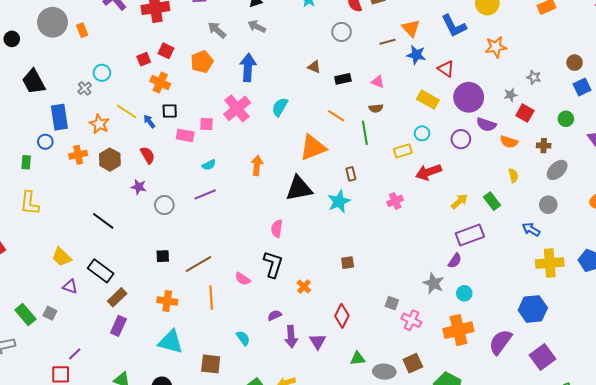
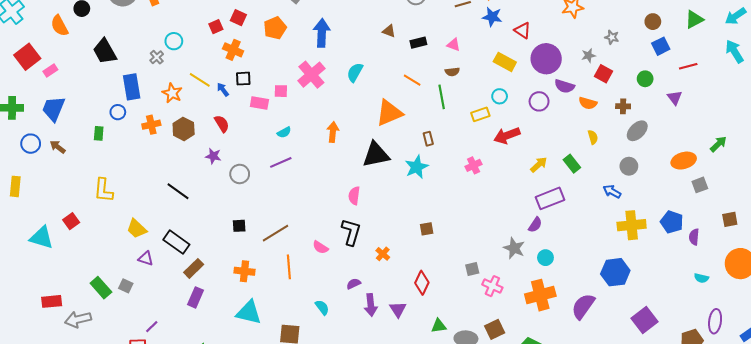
yellow L-shape: (30, 203) -> (103, 190), moved
gray square: (392, 303) -> (472, 269), turned -32
purple square: (542, 357) -> (645, 320), moved

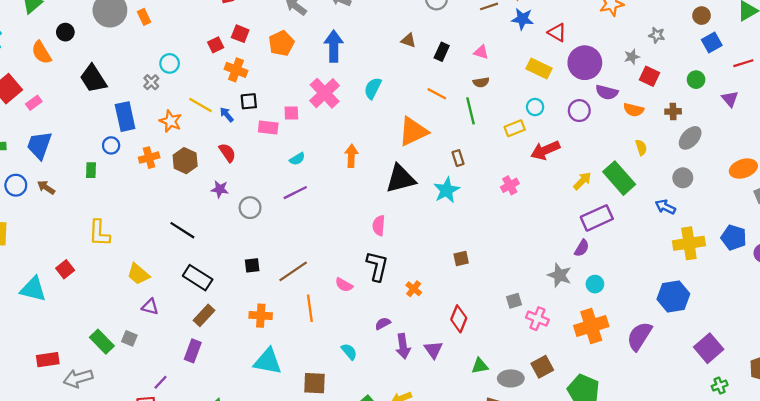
black rectangle: (418, 43) -> (442, 52), turned -49
green rectangle: (572, 164) -> (619, 178), size x1.6
black rectangle: (176, 242) -> (198, 278), moved
purple rectangle: (195, 297) -> (193, 351), moved

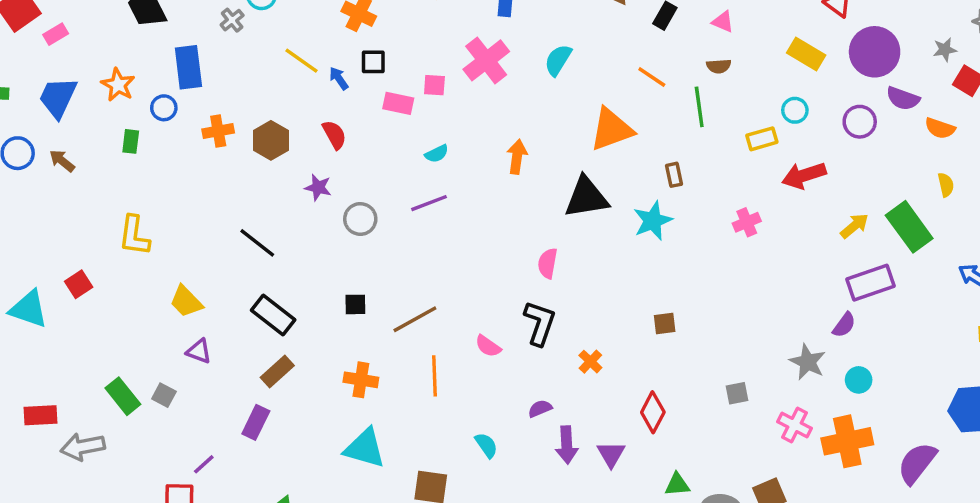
orange star: (171, 121) -> (118, 85), moved
pink cross: (537, 319) -> (795, 425), moved

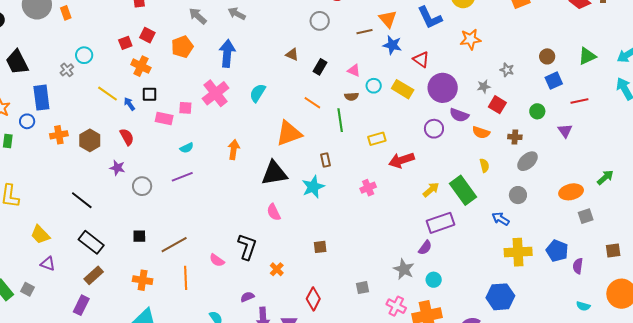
cyan circle: (795, 110) -> (374, 86), moved
pink semicircle: (548, 263) -> (274, 212), moved, turned -36

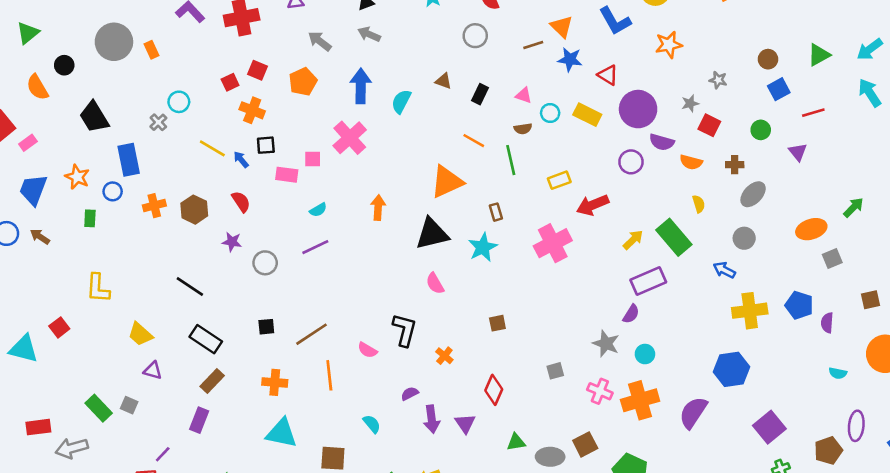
cyan semicircle: (258, 93) -> (401, 101), moved
pink cross: (368, 188) -> (553, 243), size x1.8

